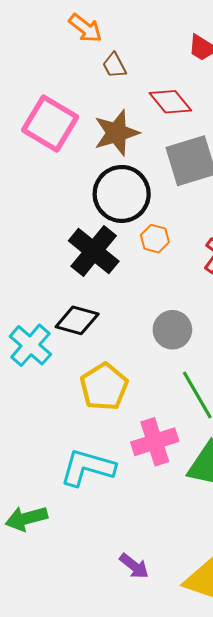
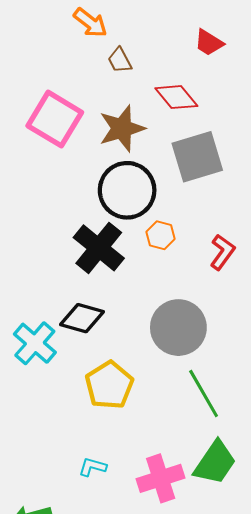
gray circle: (172, 330) -> (178, 328), size x1.4
pink cross: (155, 442) -> (161, 478), moved
cyan L-shape: (87, 468) -> (92, 467), size x0.5

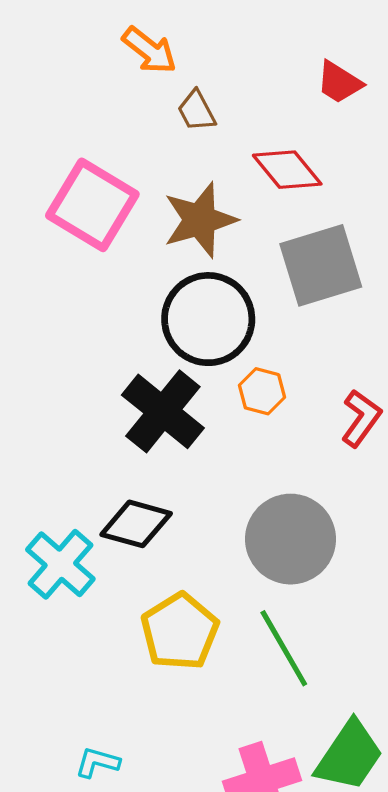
green line: (204, 394) -> (284, 648), moved
cyan L-shape: (92, 467) -> (97, 762), moved

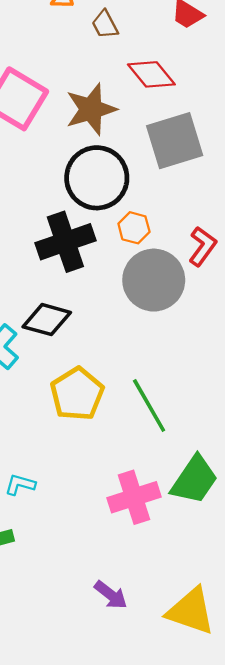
brown trapezoid: (196, 111) -> (105, 24), moved
black cross: (163, 411) -> (65, 242), turned 32
gray circle: (291, 539) -> (154, 280), moved

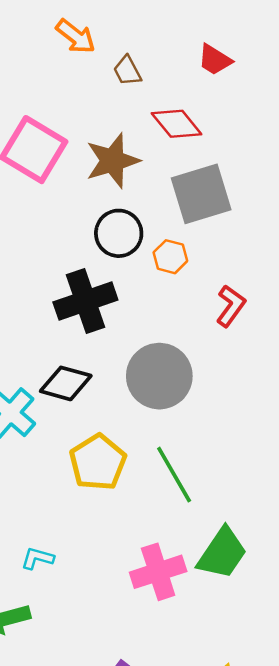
black circle: (97, 178) -> (119, 233), size x0.7
orange hexagon: (134, 228) -> (170, 257), moved
gray circle: (154, 280) -> (159, 376), moved

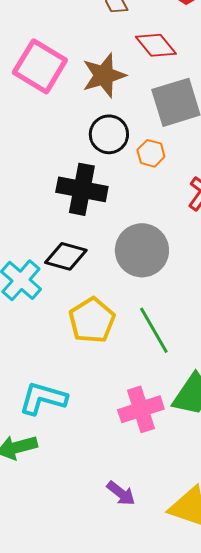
black cross: (85, 301) -> (82, 189), turned 30
cyan L-shape: (37, 558) -> (43, 398), size x1.8

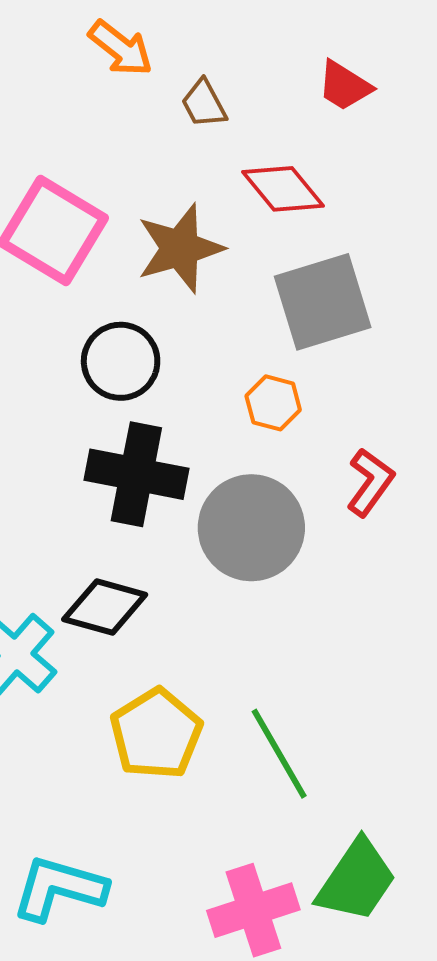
black circle: (109, 134) -> (121, 361), moved
gray circle: (142, 250) -> (251, 528), moved

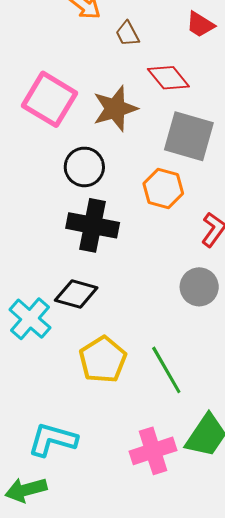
gray square: (323, 302) -> (189, 136), turned 33
orange hexagon: (273, 403) -> (163, 188), size x1.4
gray circle: (251, 528) -> (199, 287), moved, size x0.7

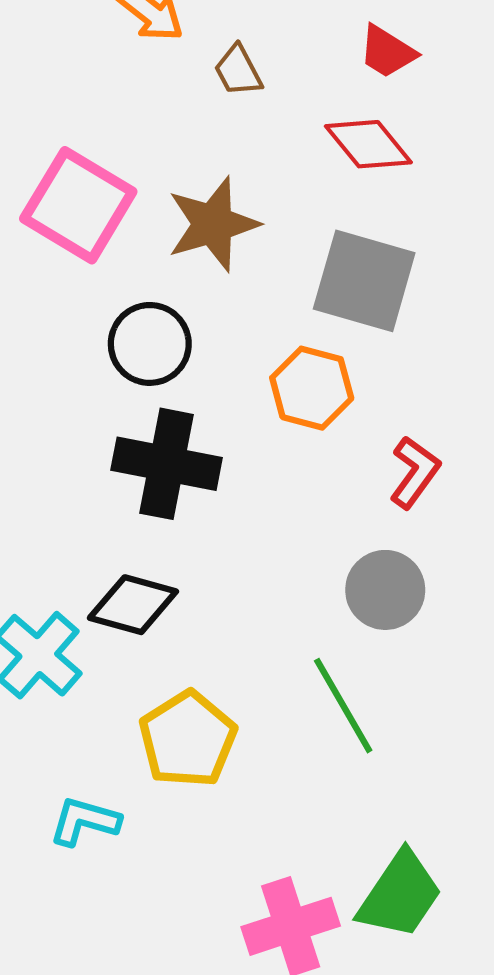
red diamond: (168, 78) -> (368, 144), moved
green line: (166, 370) -> (343, 706), moved
cyan L-shape: (53, 440) -> (85, 821), moved, size x0.7

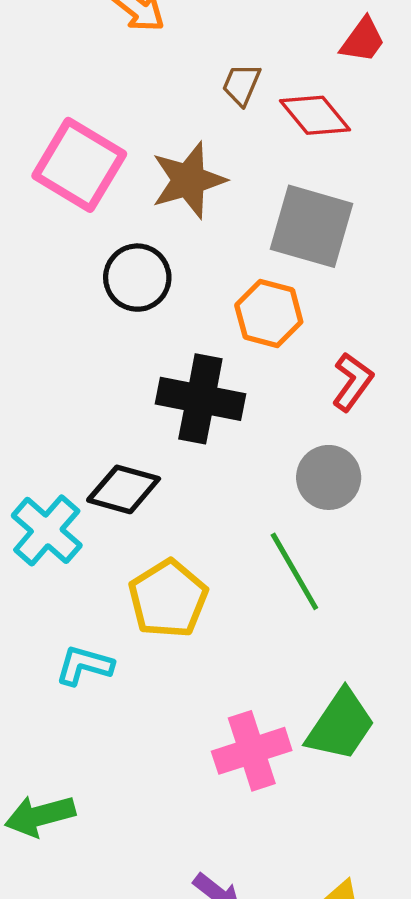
red trapezoid: (387, 52) -> (363, 40), moved, turned -86
brown trapezoid: (238, 71) -> (241, 85), moved, turned 51
black cross: (167, 464) -> (200, 399), moved

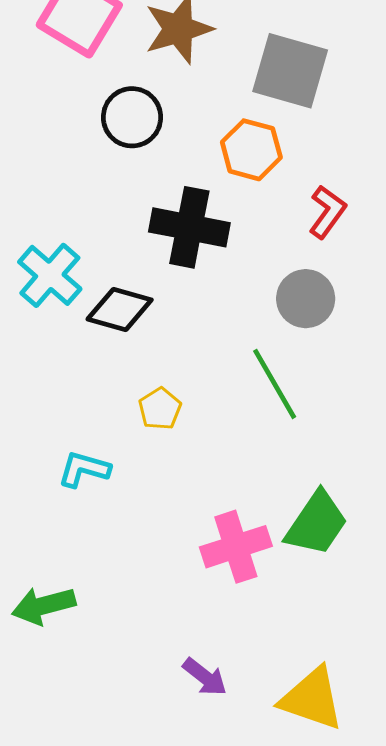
cyan cross: (47, 530) -> (50, 275), moved
yellow pentagon: (168, 599) -> (160, 409), size x0.6

